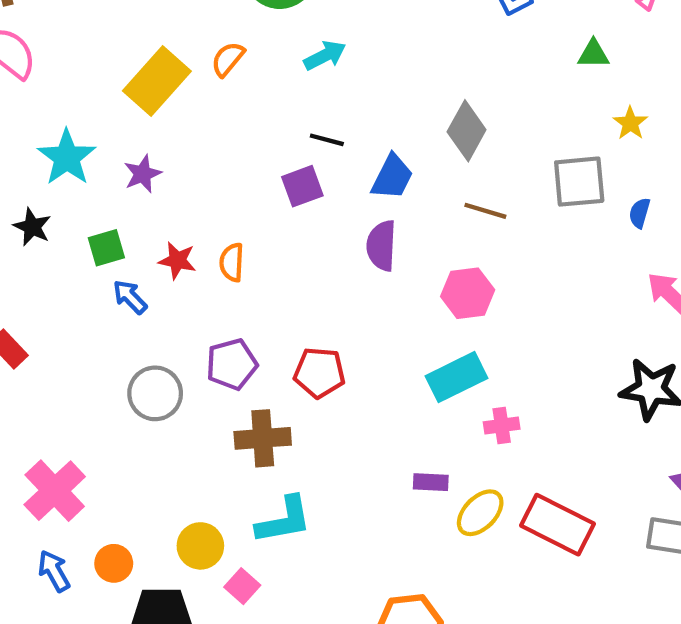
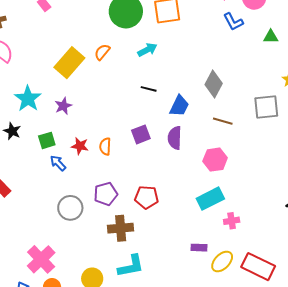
green triangle: (593, 54) -> (271, 37), moved
purple square: (302, 186) -> (141, 134), moved
pink cross: (55, 491) -> (41, 259), moved

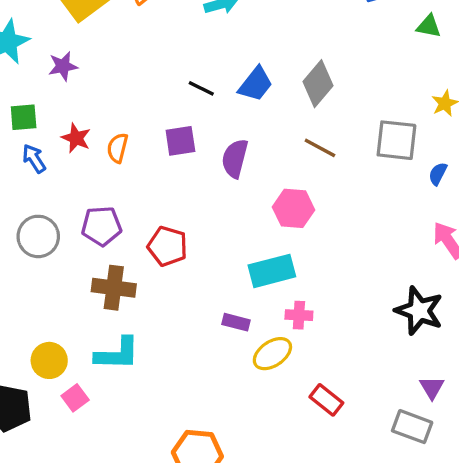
black line: (149, 89) -> (201, 88), moved
blue trapezoid: (179, 106) -> (256, 84), moved
purple rectangle: (199, 248) -> (236, 322), moved
yellow ellipse: (222, 262) -> (272, 354), moved
red rectangle: (258, 267) -> (326, 400), size x0.6

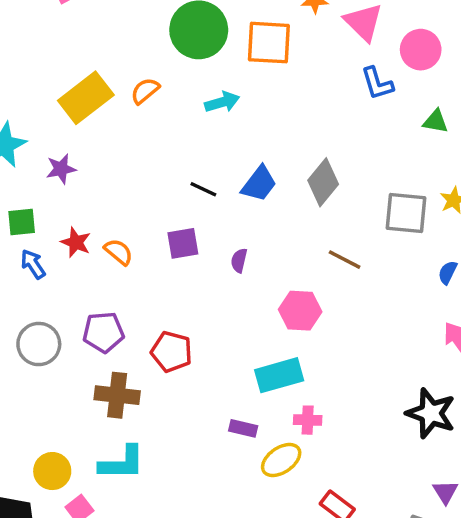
gray square: (396, 140) -> (406, 213), moved
orange semicircle: (117, 148) -> (118, 252), turned 116
brown line: (320, 148) -> (345, 260), moved
purple semicircle: (235, 158) -> (239, 260), size x0.6

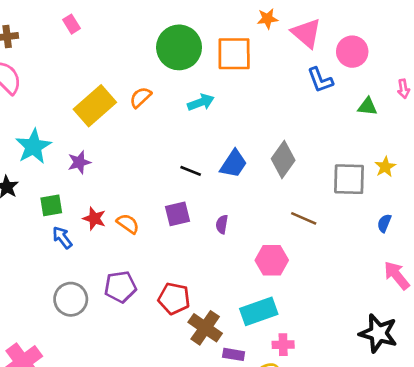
brown cross: (117, 395) -> (205, 328), moved, turned 32

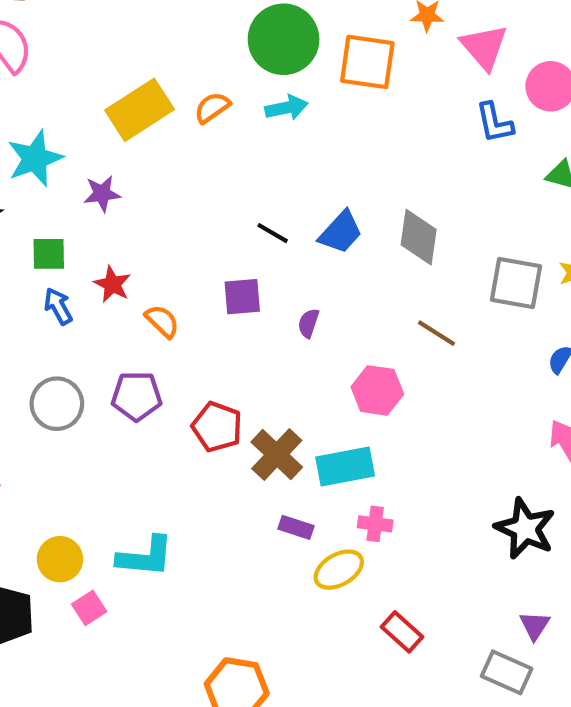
cyan arrow: (201, 102) -> (286, 108), moved
gray diamond: (283, 159) -> (419, 237), turned -36
orange semicircle: (128, 224) -> (162, 321), moved
brown cross: (205, 328) -> (277, 455), moved

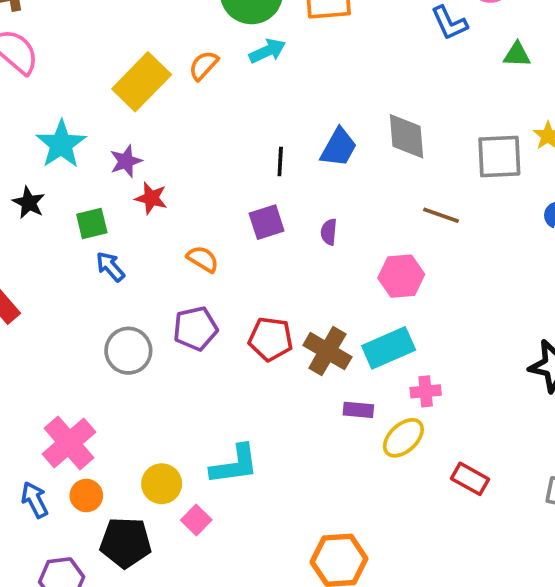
black line: (273, 233) -> (280, 161), turned 76
red star: (112, 284) -> (151, 198), moved

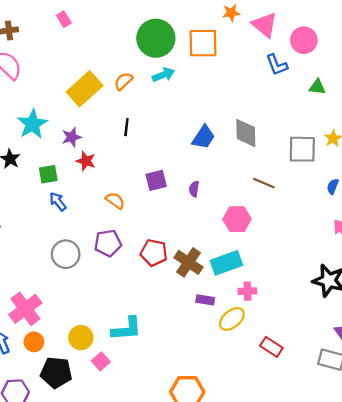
black line: (280, 161) -> (126, 127), moved

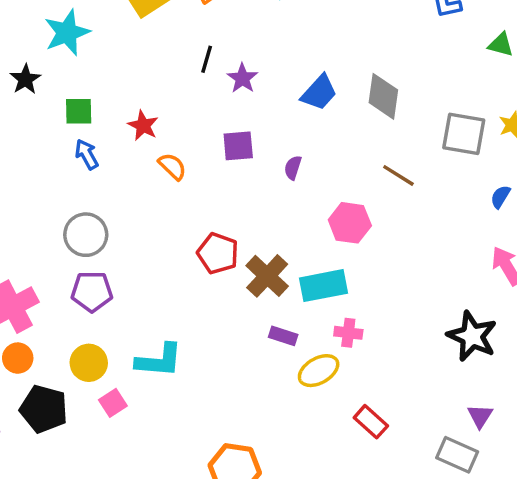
purple star: (72, 137) -> (242, 78), moved, turned -30
red star: (86, 161) -> (143, 126), moved
purple pentagon: (108, 243) -> (92, 291), moved

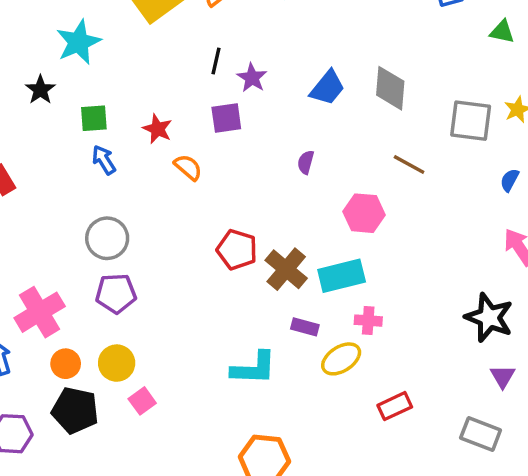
purple square: (238, 146) -> (226, 118), moved
orange circle: (18, 358) -> (66, 364), moved
cyan L-shape: (159, 360) -> (254, 368), moved
purple triangle: (480, 416) -> (503, 376), moved
red rectangle: (371, 422) -> (395, 406), turned -64

